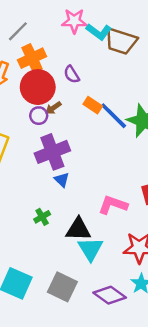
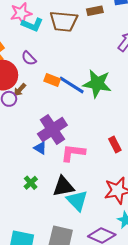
cyan L-shape: (99, 32) -> (32, 25), moved
purple cross: (52, 152) -> (52, 129), moved
pink L-shape: (113, 205) -> (73, 153), moved

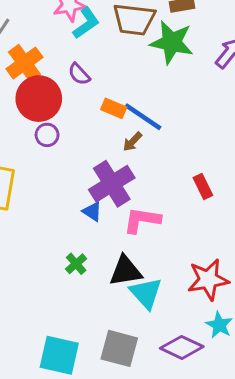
cyan L-shape: (32, 25) -> (86, 23), turned -60
green star: (97, 84) -> (172, 42), moved
brown arrow: (20, 90) -> (132, 142), moved
red rectangle: (115, 145) -> (203, 187), moved

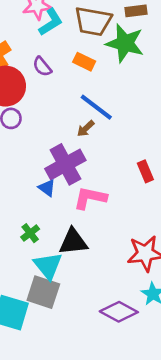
orange rectangle: (114, 108) -> (84, 62), moved
cyan triangle: (146, 293) -> (48, 266), moved
gray square: (119, 348) -> (43, 292), moved

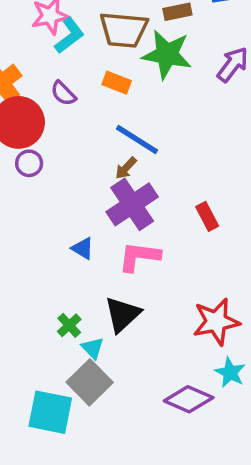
purple cross: (65, 164) -> (132, 204), moved
green cross: (30, 233) -> (69, 325), moved
black triangle: (73, 242) -> (122, 314), turned -32
cyan triangle: (48, 266) -> (93, 348), size x0.6
gray square: (43, 292) -> (90, 382), turned 32

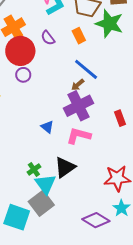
orange rectangle: (117, 83) -> (79, 36), turned 35
cyan triangle: (93, 348) -> (45, 184), size x1.6

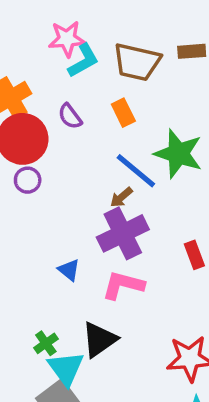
green star: (109, 23) -> (178, 154), moved

